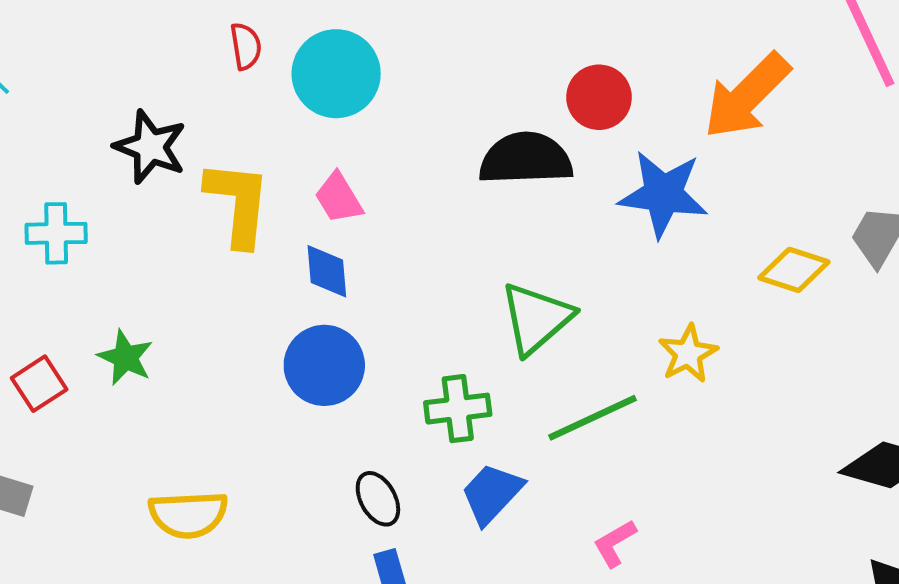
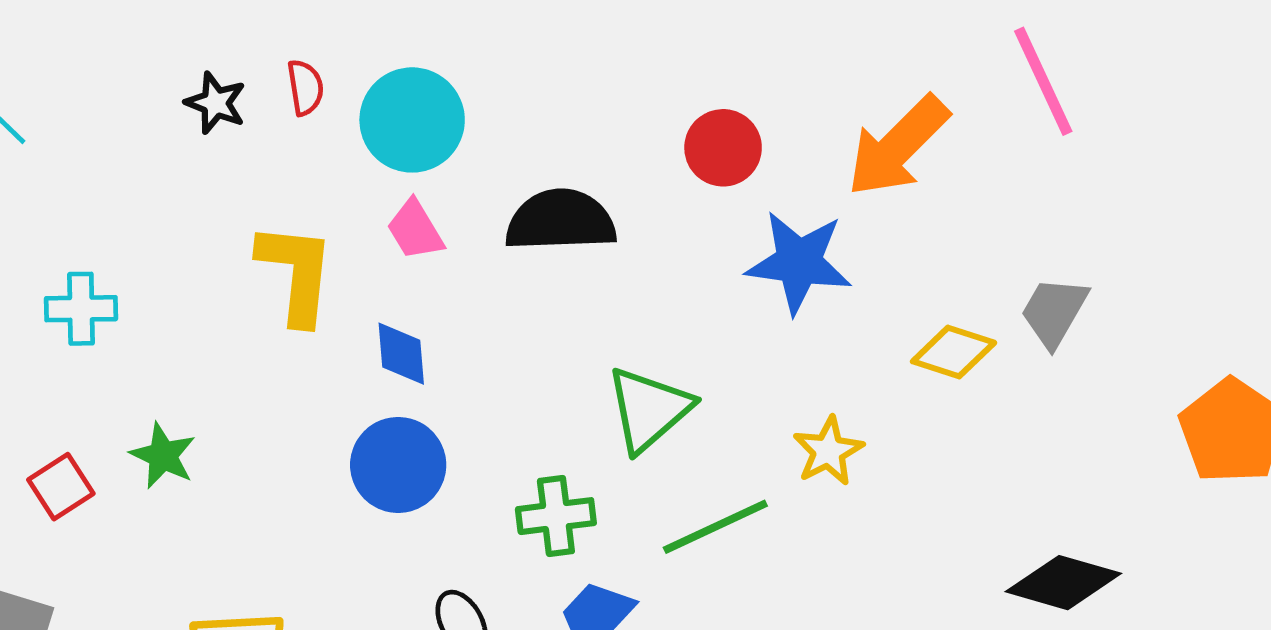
black star: (150, 147) -> (216, 103), moved, size x0.7
black semicircle: (526, 159) -> (561, 221), moved
pink trapezoid: (339, 198) -> (415, 230), moved

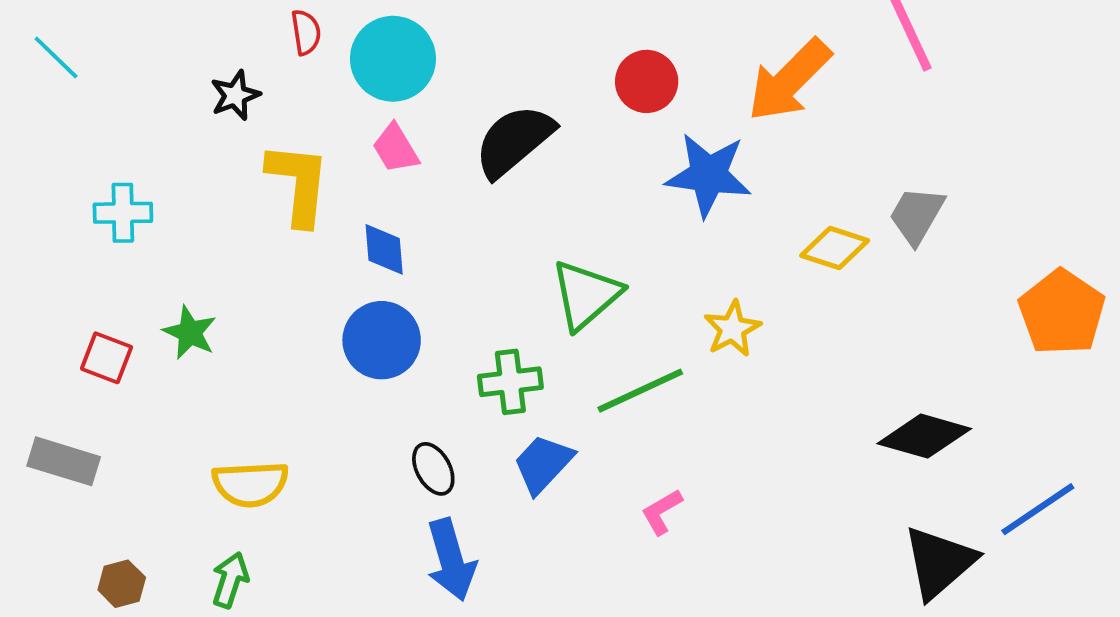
black star: (216, 103) -> (235, 95), moved, turned 30
black semicircle: (561, 221) -> (514, 141), turned -38
red square: (61, 487) -> (107, 358), turned -36

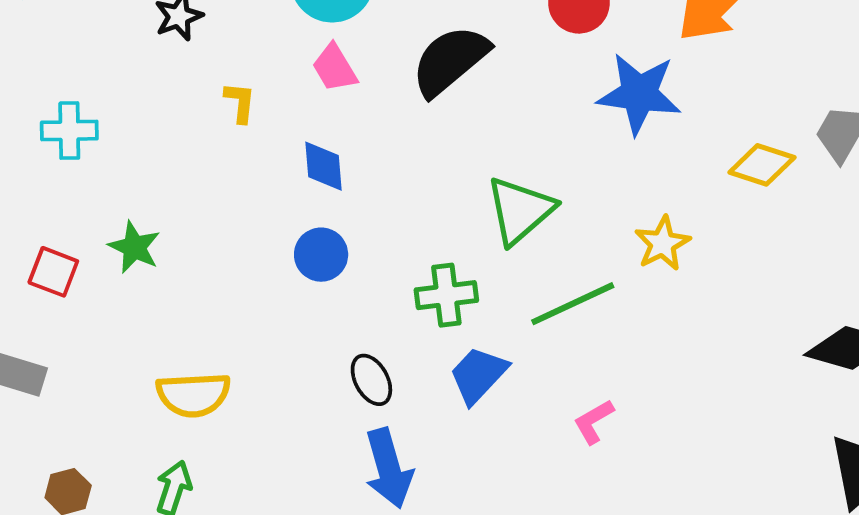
yellow L-shape: (298, 184) -> (240, 102), size x0.5
blue circle: (382, 340) -> (321, 255), size x0.7

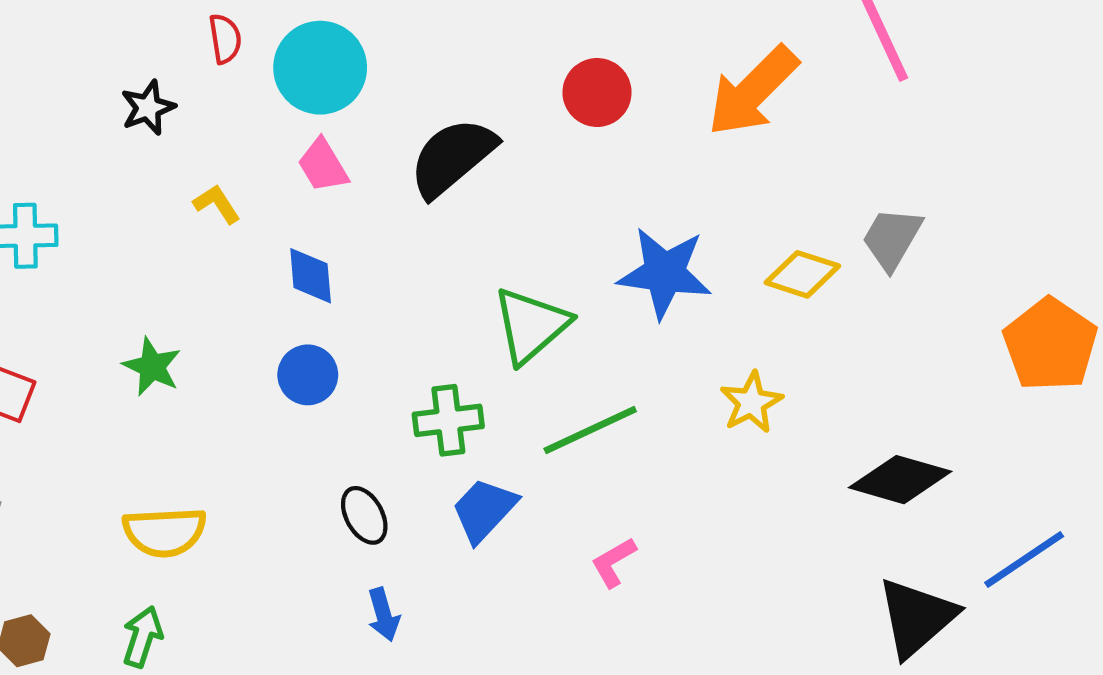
blue star: (639, 94) -> (665, 273), moved
yellow L-shape: (240, 102) -> (217, 204), turned -39
yellow star: (662, 244) -> (751, 402), moved
green star: (134, 247) -> (152, 367), moved
blue arrow: (389, 468) -> (384, 615), size x0.6

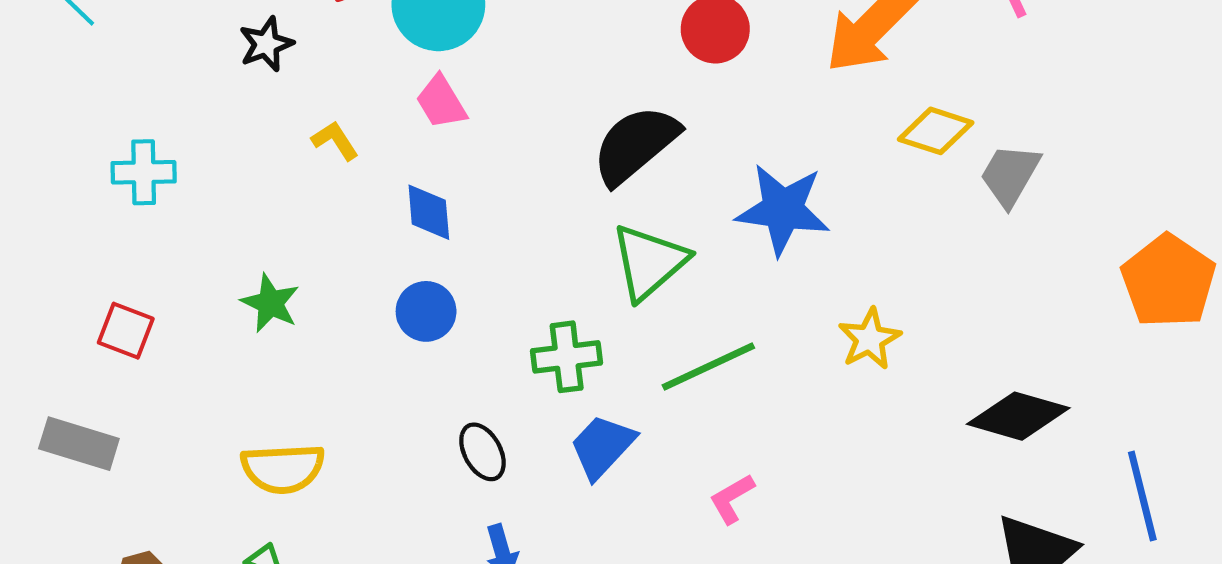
black semicircle: (452, 157) -> (635, 145), moved
yellow diamond: (802, 274) -> (936, 131), moved
blue line: (1024, 559) -> (1142, 496), turned -70

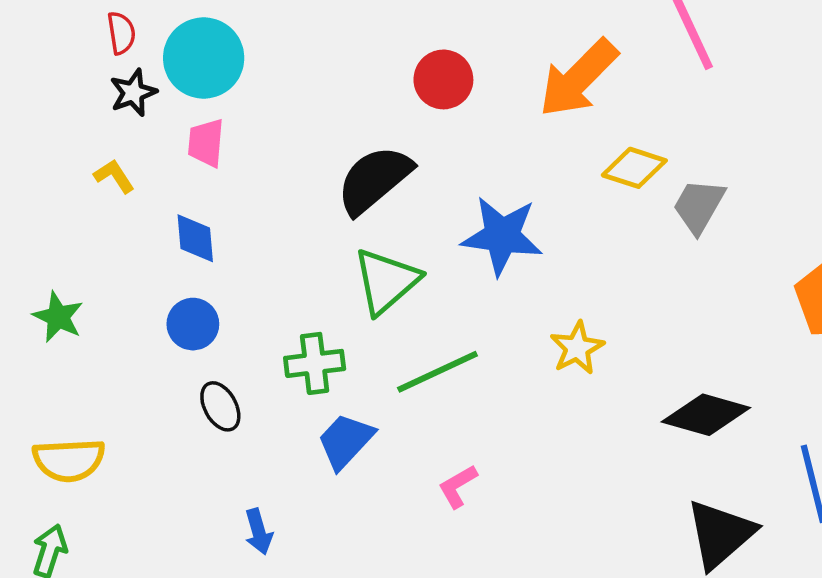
black star: (266, 44) -> (133, 93), moved
pink trapezoid: (441, 102) -> (206, 143), turned 36
black ellipse: (482, 452) -> (220, 406), moved

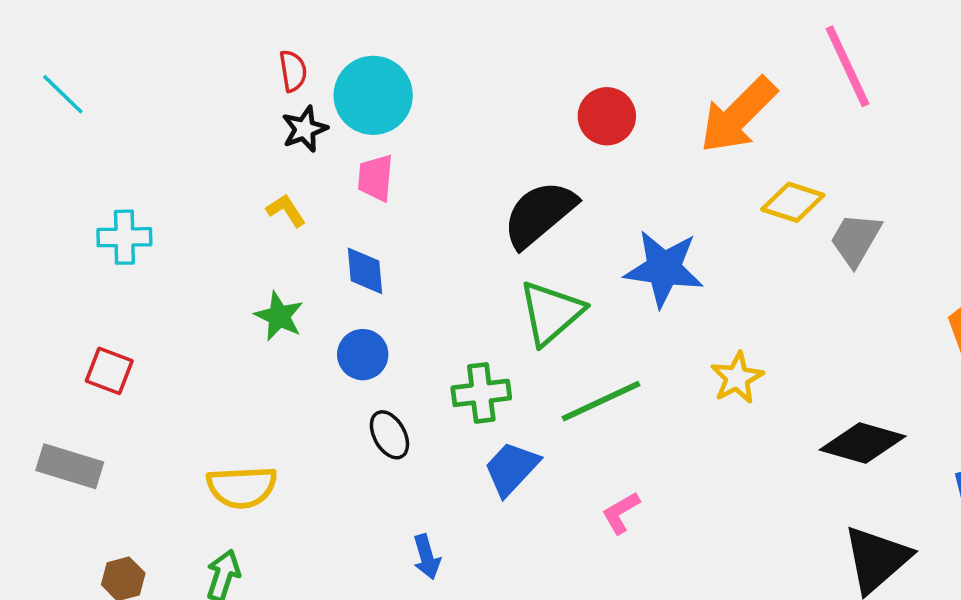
green star: (58, 317) -> (279, 316), moved

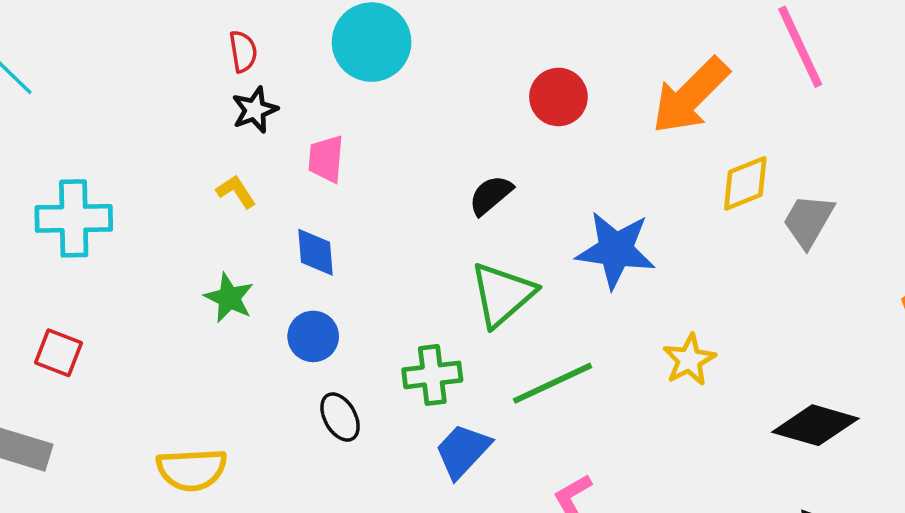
cyan circle: (373, 95) -> (372, 42), moved
yellow diamond: (793, 202) -> (745, 183), turned -40
black semicircle: (539, 214) -> (491, 195), size x0.6
cyan cross: (124, 237) -> (74, 218), size x1.4

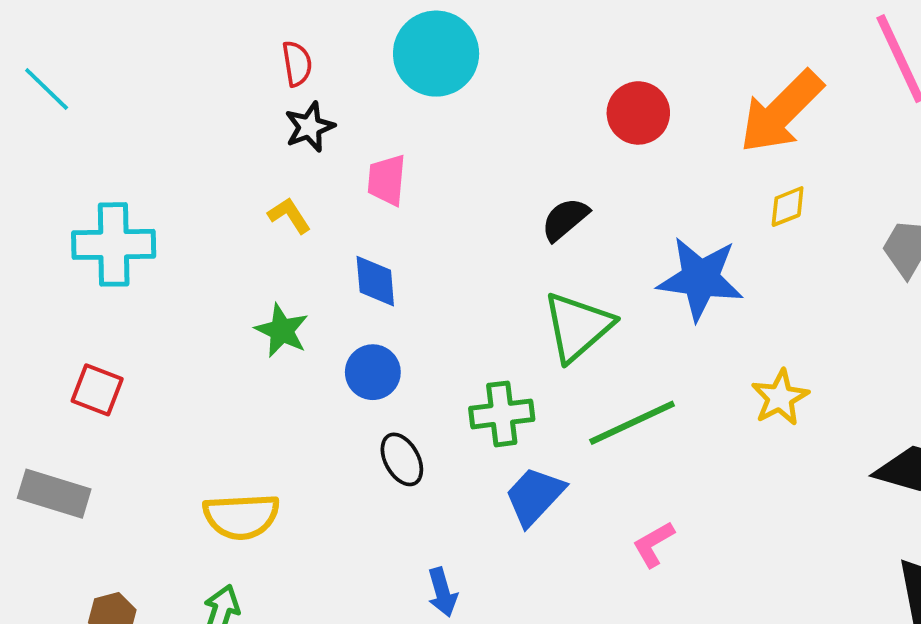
yellow diamond: (745, 183) -> (788, 207), moved, size x0.7

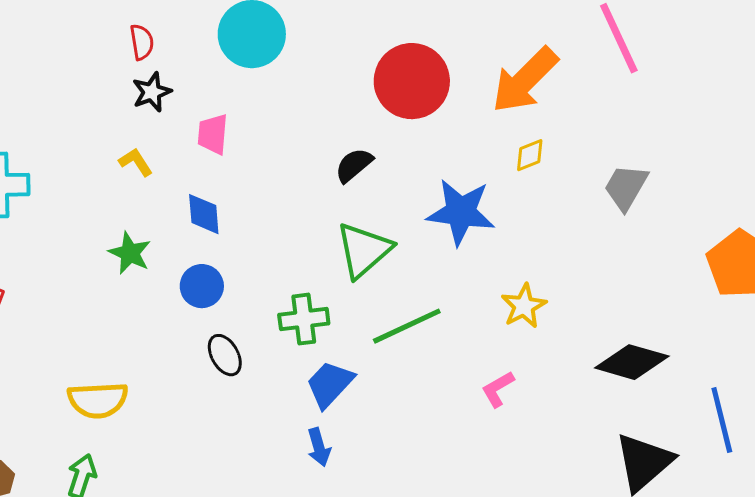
red circle: (638, 113) -> (412, 81), size x1.5
pink L-shape: (654, 544) -> (498, 389), moved
blue arrow: (442, 592) -> (319, 447), moved

